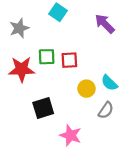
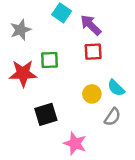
purple arrow: (105, 24) -> (91, 25), moved
red square: (69, 60) -> (93, 52), moved

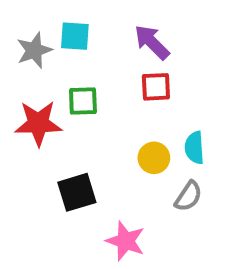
cyan square: (62, 13) -> (75, 36), moved, turned -30
cyan semicircle: (116, 88) -> (194, 148), turned 42

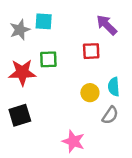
purple arrow: (152, 42) -> (107, 25), moved
black square: (77, 192) -> (20, 115), moved

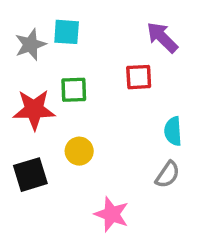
yellow circle: (90, 93) -> (79, 151), moved

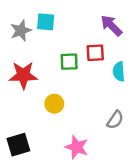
green square: (74, 90) -> (69, 62), moved
cyan semicircle: (173, 131) -> (119, 71), moved
black square: (30, 175) -> (18, 145), moved

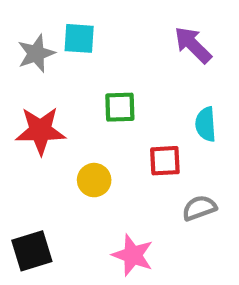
red square: (95, 53) -> (165, 161), moved
gray semicircle: (115, 120) -> (199, 208), turned -144

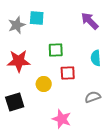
red square: (165, 161) -> (68, 73), moved
black square: (32, 251) -> (15, 102), moved

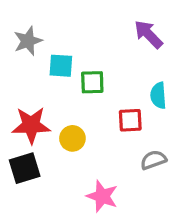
cyan square: (37, 18) -> (61, 66), moved
red star: (19, 61) -> (31, 125), moved
red square: (68, 73) -> (130, 120), moved

